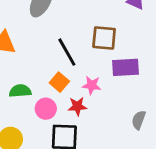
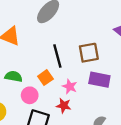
brown square: (104, 38) -> (89, 53), turned -30
red star: (77, 106) -> (64, 106), moved

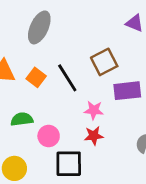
orange square: (45, 78) -> (36, 77), moved

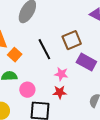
orange square: (36, 77) -> (15, 55), moved
purple rectangle: (127, 91) -> (86, 62), turned 30

